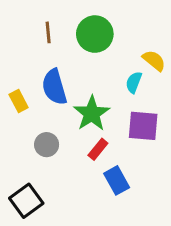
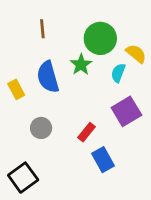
green circle: (95, 34) -> (100, 38), moved
green star: (92, 113) -> (81, 65), moved, size x0.7
purple square: (143, 126) -> (126, 111), turned -36

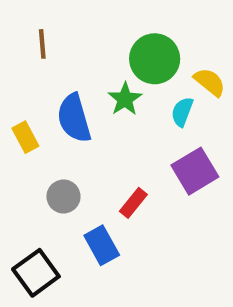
brown line: (42, 29) -> (42, 44), moved
blue rectangle: (103, 160) -> (102, 245), moved

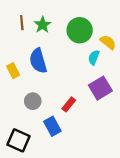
green star: (125, 99) -> (43, 25), moved
black square: (36, 273) -> (19, 140), turned -30

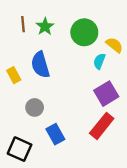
red rectangle: (69, 104) -> (102, 126), moved, size x1.6

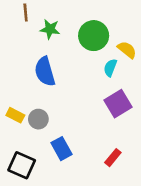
brown line: (23, 24) -> (26, 12), moved
green star: (45, 27) -> (50, 29), turned -30
yellow rectangle: (14, 75) -> (15, 115), moved, turned -35
red rectangle: (102, 126) -> (113, 158), moved, size x0.6

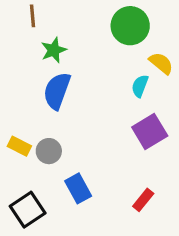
green star: (50, 29) -> (54, 50), moved, turned -30
green circle: (94, 36) -> (130, 26), moved
blue semicircle: (45, 72) -> (57, 91), turned 36
black square: (22, 165) -> (28, 210), turned 32

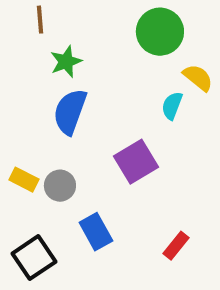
purple square: (150, 132) -> (136, 162), moved

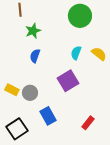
yellow semicircle: (198, 78) -> (99, 54), moved
cyan semicircle: (172, 106) -> (76, 53), moved
blue semicircle: (70, 112) -> (35, 56), size x0.6

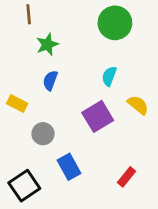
yellow semicircle: (99, 54) -> (138, 105), moved
yellow rectangle: (12, 90) -> (17, 103), moved

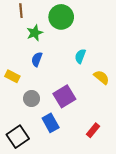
green circle: (115, 23) -> (61, 17), moved
purple square: (98, 116) -> (64, 96), moved

